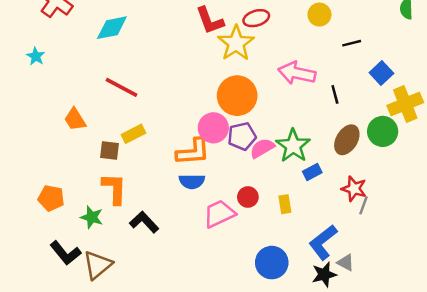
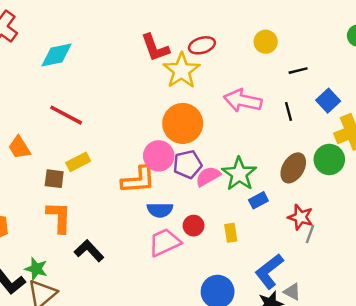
black line: (335, 94) -> (288, 111), moved
blue semicircle: (192, 181) -> (160, 210), moved
green star: (92, 217) -> (36, 269), moved

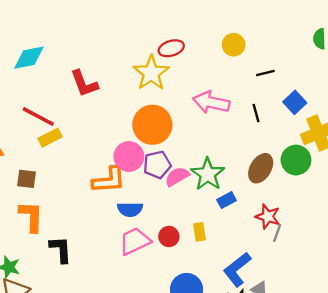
red L-shape: (155, 48) -> (84, 84), moved
yellow rectangle: (78, 162) -> (50, 138), moved
red circle: (194, 226) -> (169, 237), moved
black L-shape: (89, 251) -> (61, 249), turned 40

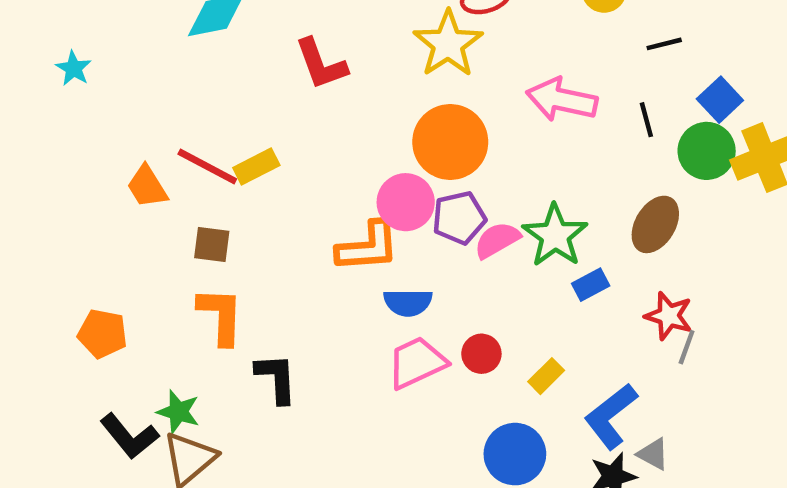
red line: (38, 116) -> (207, 166), moved
green circle: (296, 160) -> (707, 151), moved
yellow rectangle: (199, 232) -> (546, 376), moved, turned 54

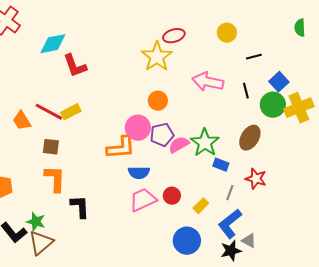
red L-shape: (321, 64) -> (75, 66), moved
orange circle: (450, 142) -> (158, 101), size x0.6
blue rectangle: (591, 285) -> (221, 165), turned 49
gray line: (687, 347) -> (230, 193), moved

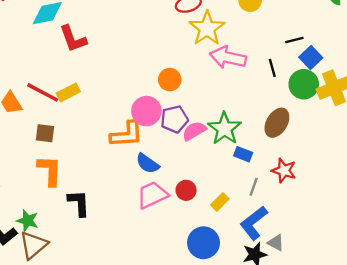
yellow star: (157, 57) -> (207, 28), moved
black line: (254, 57) -> (294, 40), moved
blue semicircle: (139, 173) -> (148, 163), turned 35

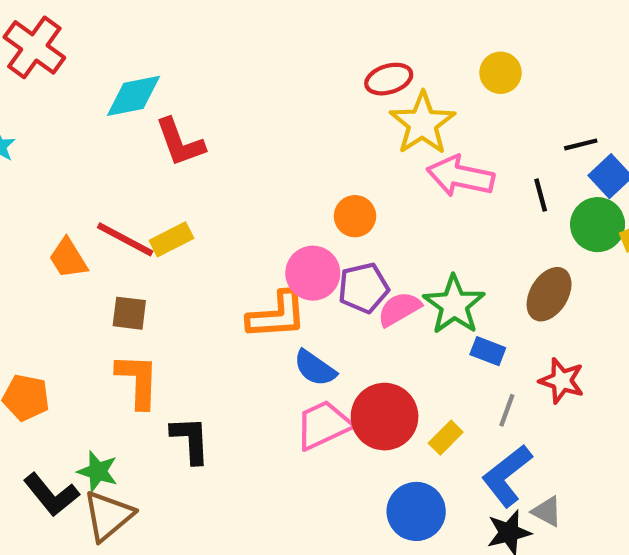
red circle: (186, 190) -> (385, 417), size x1.8

